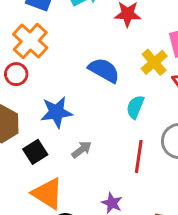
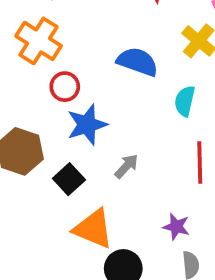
red circle: (16, 74) -> (65, 87), moved

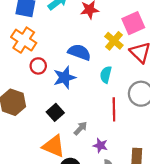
blue star: (87, 125) -> (64, 77), moved
gray arrow: (127, 166) -> (81, 128), moved
black square: (69, 179) -> (55, 112), moved

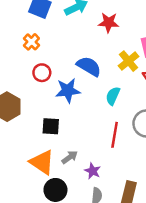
orange cross: (24, 40) -> (31, 42), size x0.6
black square: (55, 112) -> (51, 126), turned 35
gray arrow: (81, 128) -> (70, 157), moved

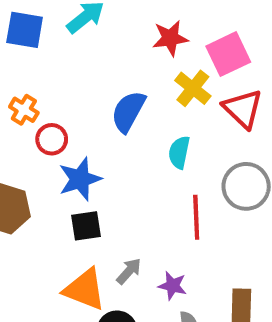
red star: (109, 23) -> (170, 38), moved
orange cross: (31, 42) -> (24, 110), moved
blue semicircle: (89, 66) -> (128, 111), turned -80
blue star: (68, 90) -> (80, 179), moved

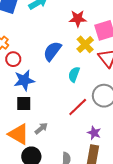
red line: (196, 217) -> (78, 107), turned 40
purple star: (172, 286) -> (94, 133), moved

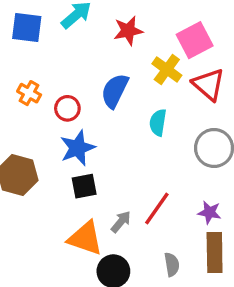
red star: (78, 19) -> (128, 31), moved
red circle: (13, 59) -> (67, 108), moved
red line: (78, 107) -> (157, 208), moved

